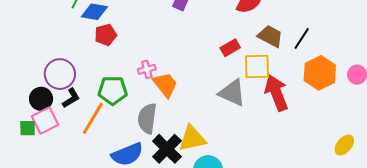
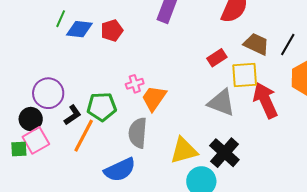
red pentagon: (106, 35) -> (112, 30), moved
orange trapezoid: (165, 85) -> (154, 98), turned -104
black L-shape: (71, 98) -> (73, 115), moved
black cross: (167, 149) -> (224, 153), moved

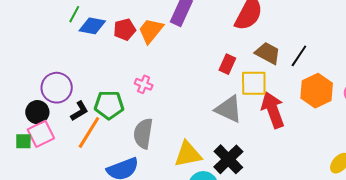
red rectangle: (217, 58) -> (227, 64), turned -36
pink cross: (135, 84) -> (144, 84), turned 36
orange trapezoid: (154, 98) -> (151, 31), moved

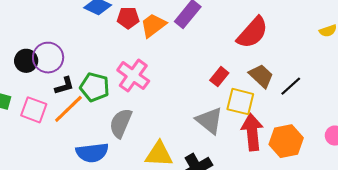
pink cross: (144, 84) -> (133, 76), size x1.8
orange hexagon: (317, 91) -> (286, 141), moved
black circle: (37, 112) -> (26, 61), moved
pink square: (41, 134) -> (34, 110), moved, turned 32

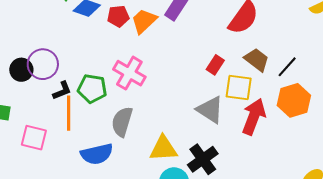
orange line: (68, 109) -> (69, 113), turned -40
pink square: (34, 110) -> (34, 138), moved
red arrow: (252, 132) -> (254, 117), turned 33
orange hexagon: (286, 141) -> (294, 100), moved

